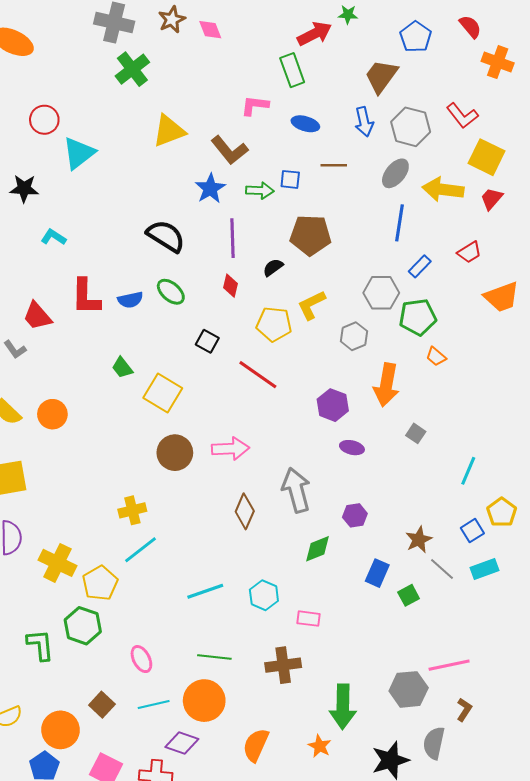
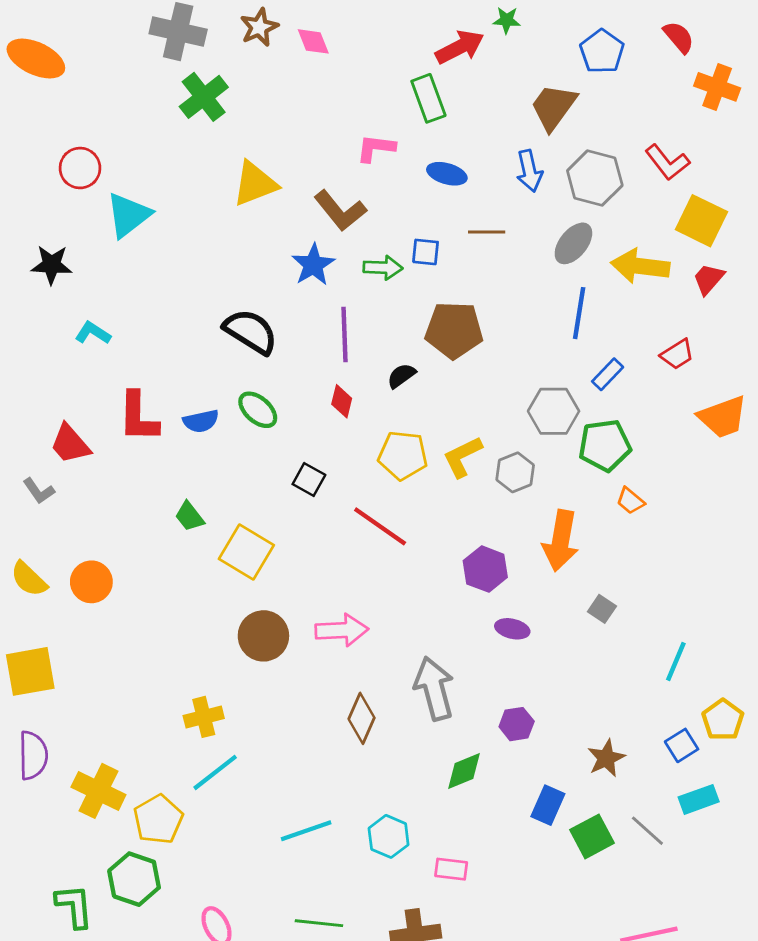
yellow L-shape: (311, 305) -> (463, 457), moved
gray line: (442, 569) -> (647, 831), moved
green square: (409, 595) -> (592, 836), size x1.4

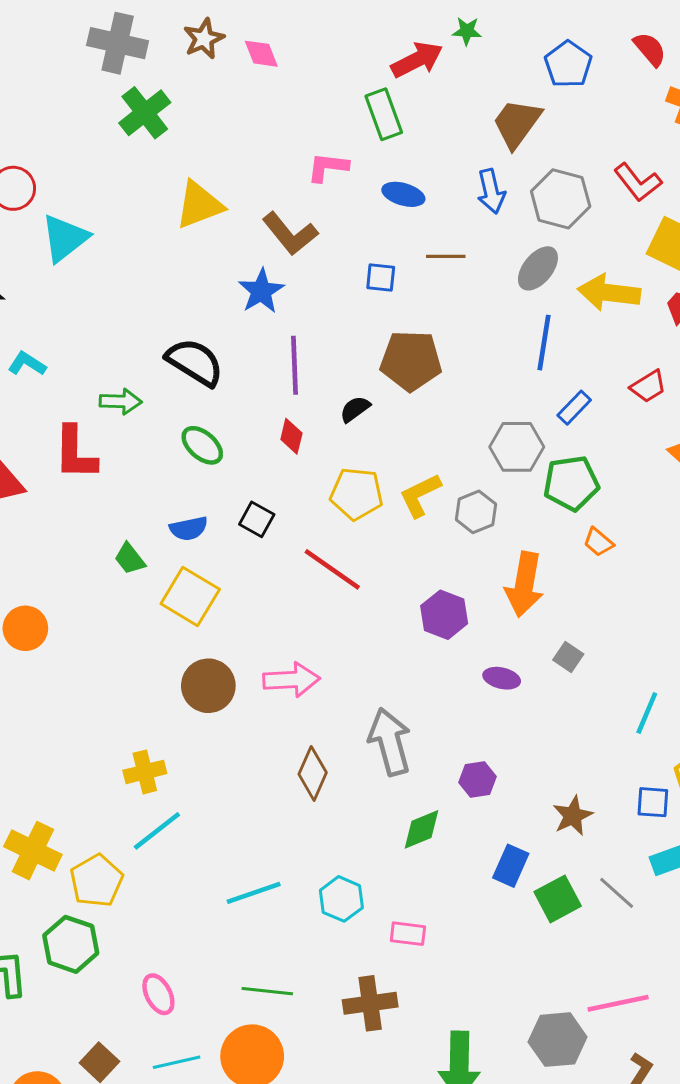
green arrow: (383, 268) -> (121, 401), moved
blue semicircle: (201, 421) -> (189, 528), moved
purple ellipse: (512, 629) -> (502, 678), moved
blue square: (682, 745) -> (653, 802), turned 36

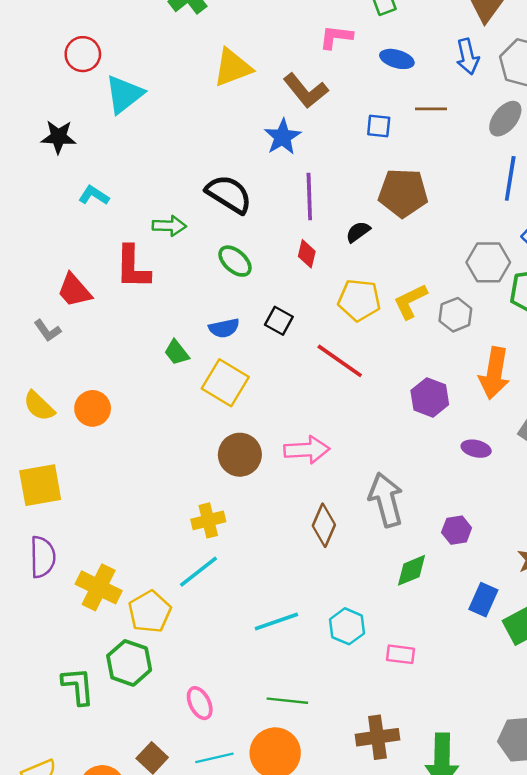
yellow cross: (145, 772) -> (208, 520), moved
brown cross: (370, 1003) -> (377, 737), moved

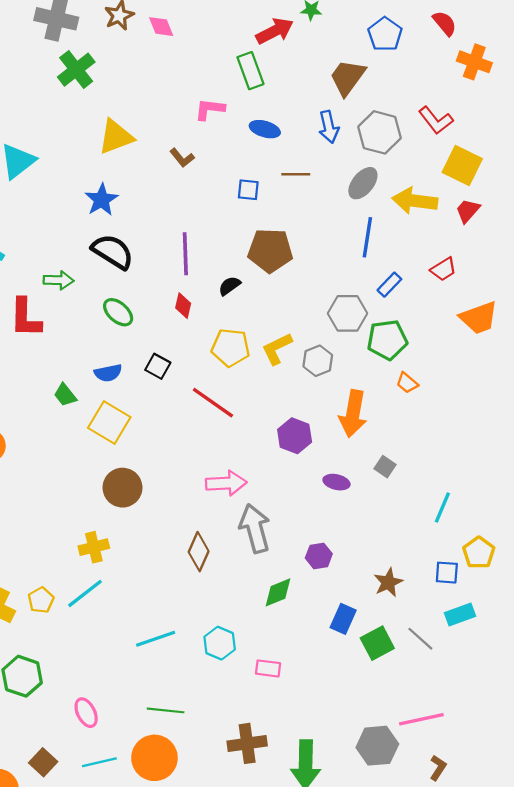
brown L-shape: (306, 91) -> (182, 158), size x0.6
blue star: (282, 137) -> (102, 200), moved
pink arrow: (307, 450) -> (226, 483), moved
yellow pentagon: (150, 612) -> (41, 600), moved, size x0.7

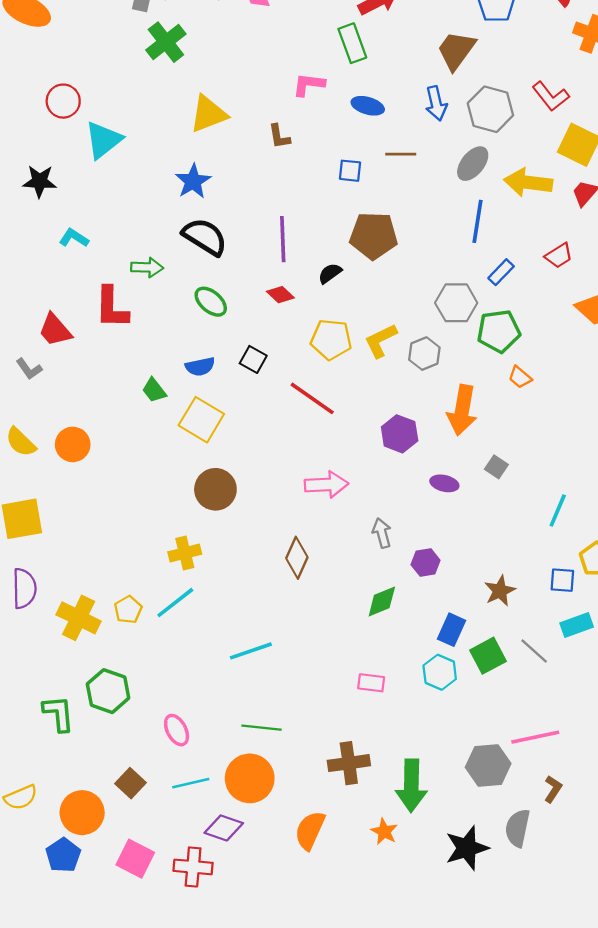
brown L-shape: (182, 158) -> (279, 136), turned 30
red diamond: (183, 306) -> (280, 295), turned -60
gray arrow: (255, 528) -> (382, 533), moved, size x0.6
cyan hexagon: (220, 643) -> (440, 672), moved

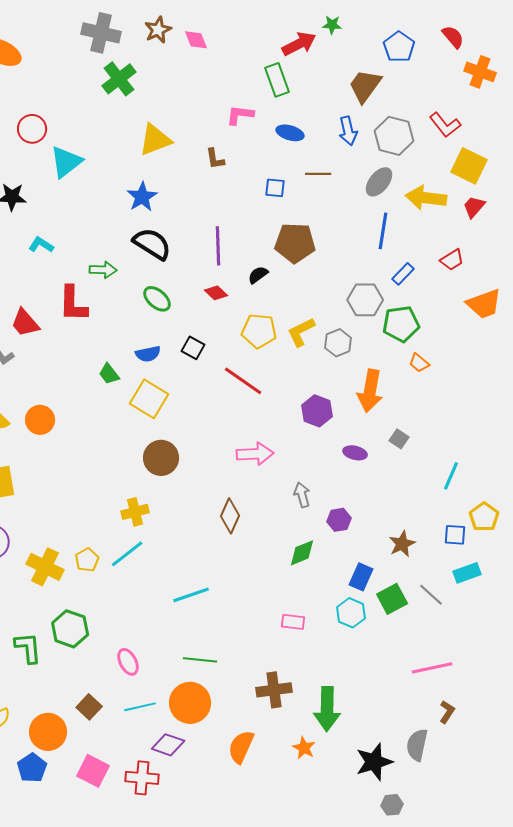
gray hexagon: (488, 765) -> (392, 805), moved, size x0.6

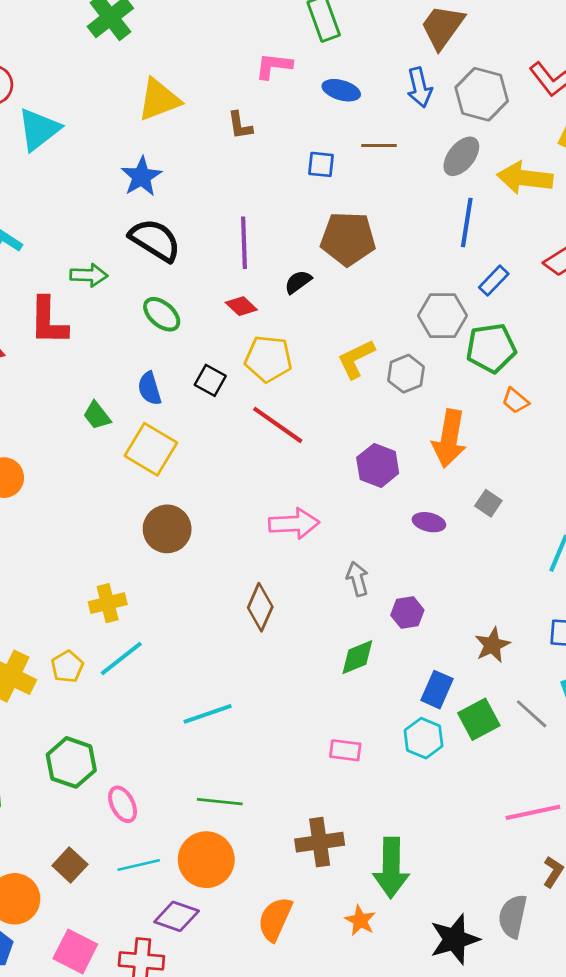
yellow pentagon: (259, 331) -> (268, 359), moved
blue semicircle: (148, 354) -> (150, 389), turned 85
yellow cross: (135, 512) -> (108, 603), moved
green hexagon: (70, 629) -> (71, 762), moved

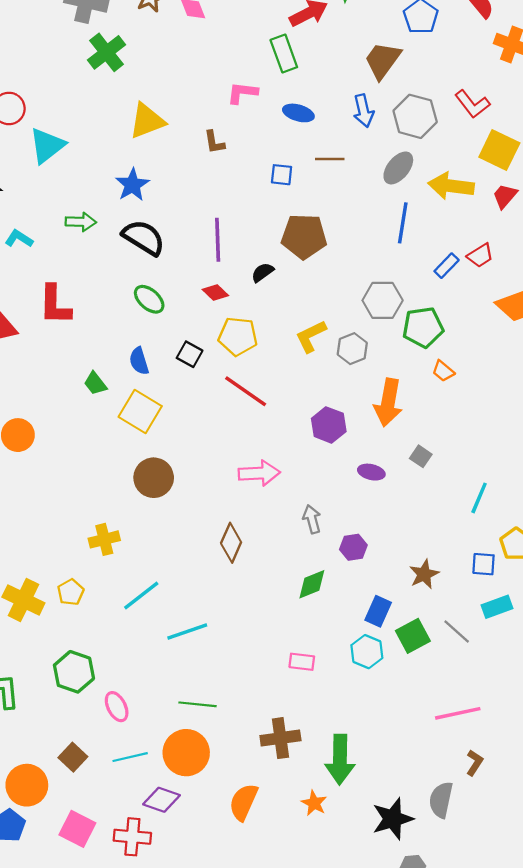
green arrow: (89, 275) -> (81, 222), moved
blue rectangle: (494, 281) -> (447, 266), moved
cyan line: (121, 659) -> (141, 596), moved

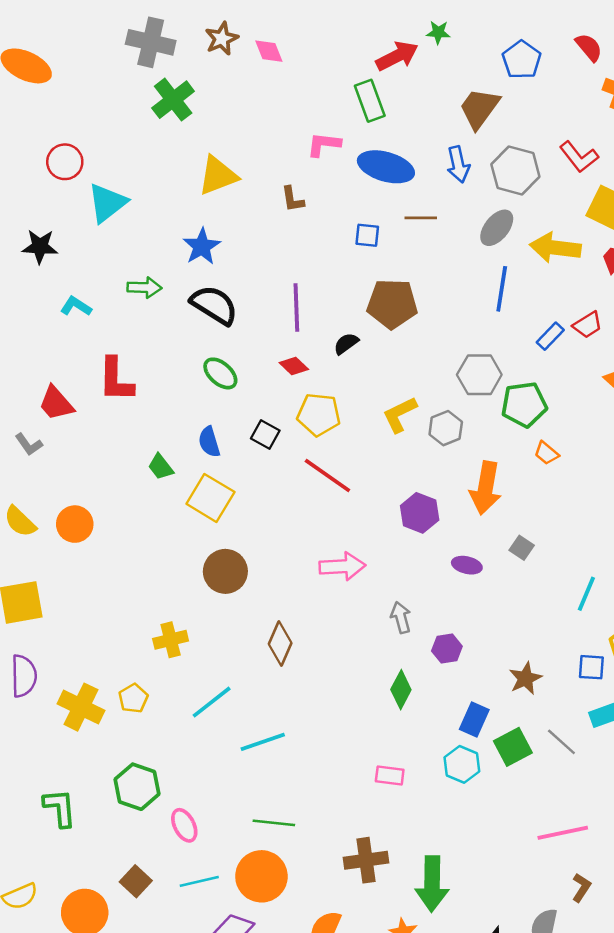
blue ellipse: (298, 113) -> (386, 167), size x1.6
brown diamond: (231, 543) -> (280, 644), moved
green diamond: (312, 584) -> (401, 690), turned -40

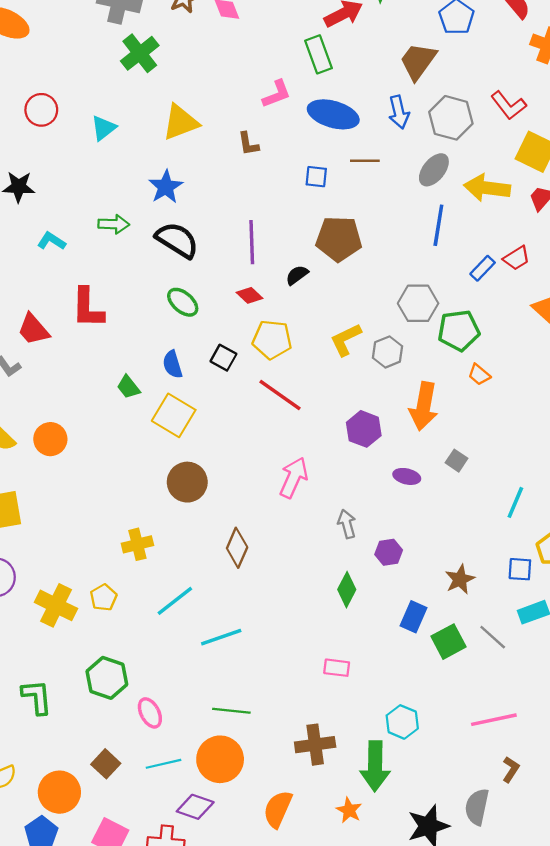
pink L-shape: (324, 144) -> (277, 94), turned 152
cyan triangle: (107, 203) -> (104, 128), moved, size x0.7
pink arrow: (342, 566) -> (294, 478), turned -63
cyan hexagon: (462, 764) -> (402, 722), moved

